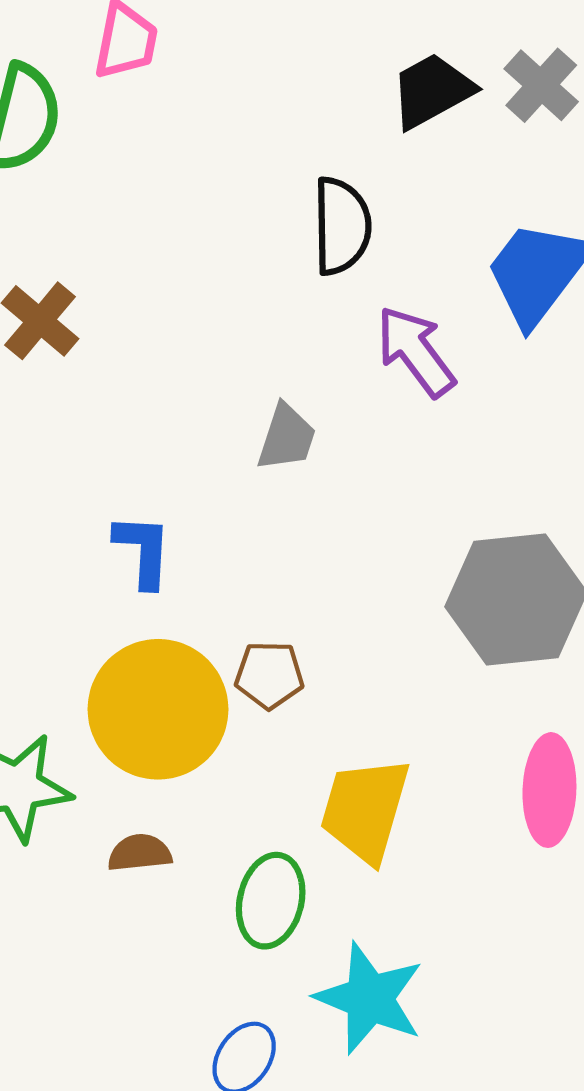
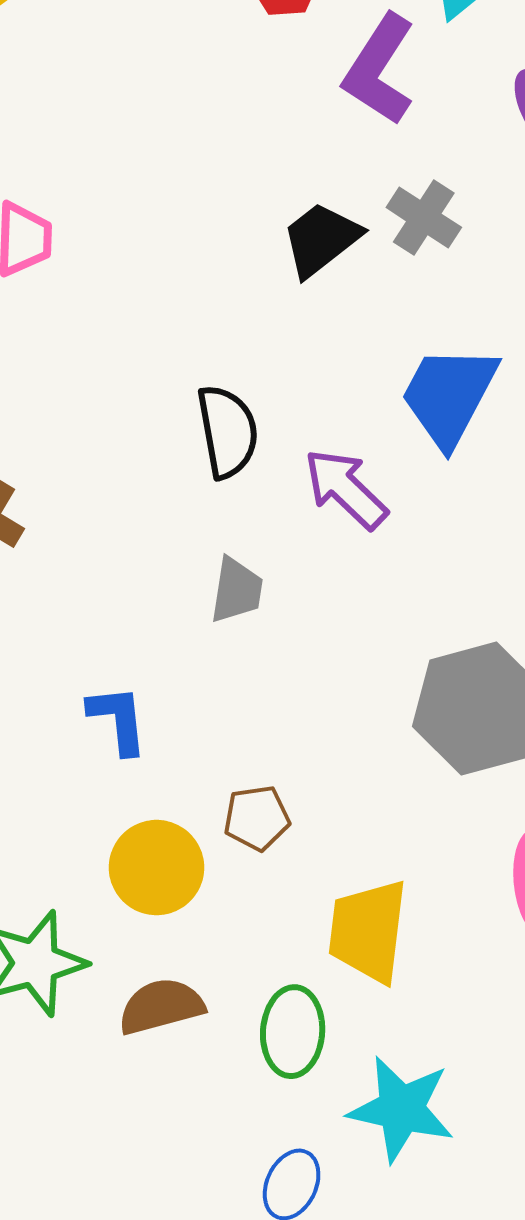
black semicircle: (342, 226) -> (228, 432), moved
yellow circle: (158, 709) -> (156, 868), size x0.7
brown semicircle: (140, 853) -> (161, 1006), size x1.4

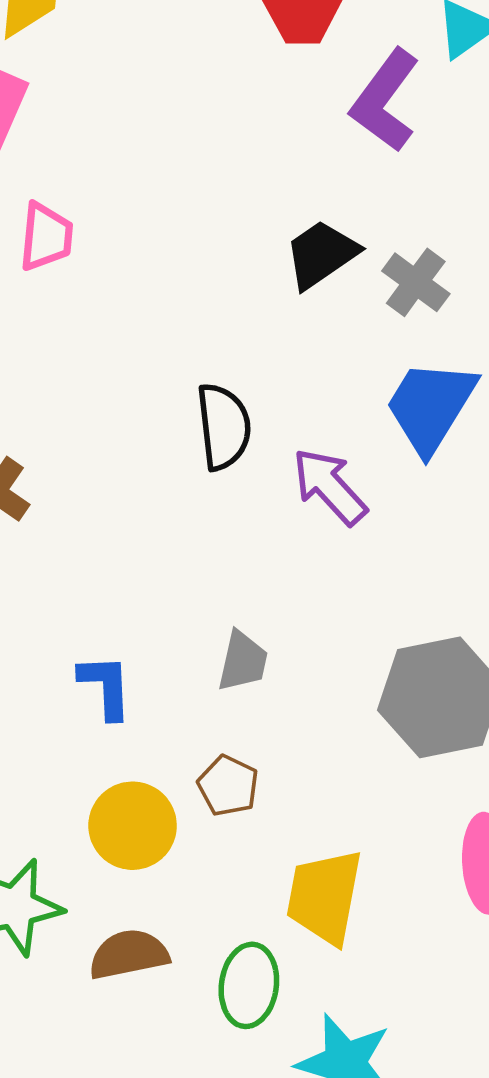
gray cross: (424, 217) -> (416, 282), moved
gray trapezoid: (237, 590) -> (243, 661), moved
brown pentagon: (257, 818) -> (228, 786), turned 30

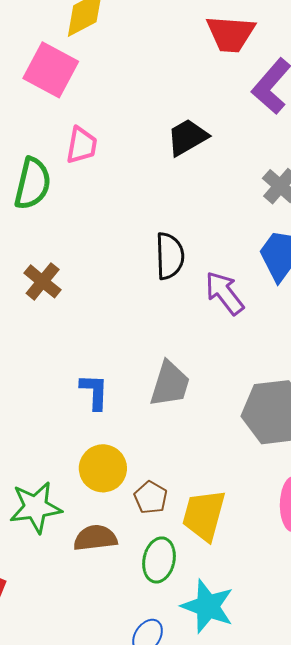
black trapezoid: (321, 254) -> (187, 137), moved
gray trapezoid: (243, 661) -> (170, 384), size x1.4
brown pentagon: (228, 786) -> (151, 497), moved

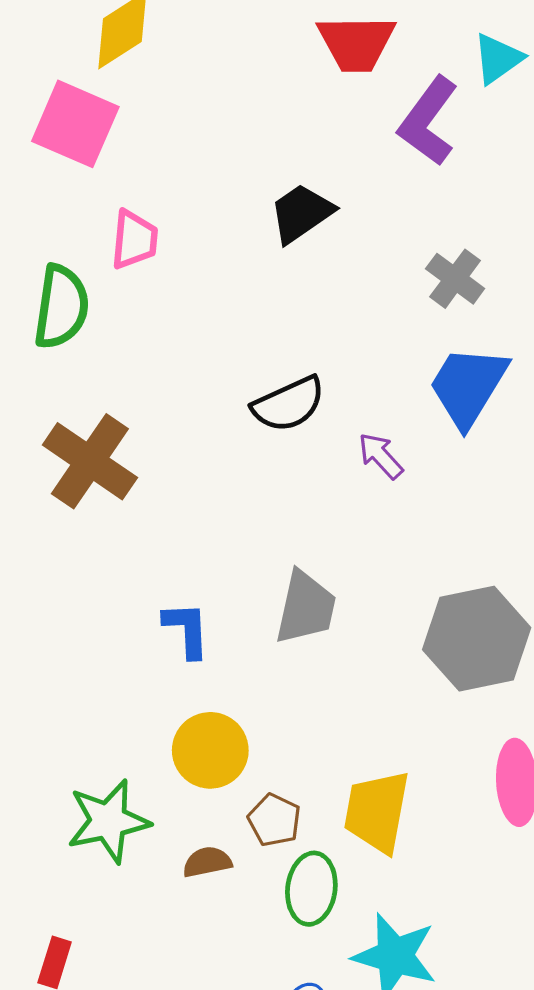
black semicircle: (170, 256) -> (289, 404), turned 72
brown cross: (43, 281) -> (90, 461), size x1.5
purple arrow: (224, 293) -> (381, 456), size x0.7
brown pentagon: (151, 497) -> (274, 820), moved
brown semicircle: (95, 538) -> (207, 862), size x0.7

